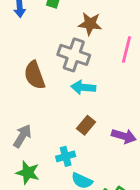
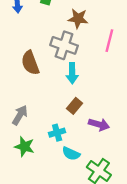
cyan arrow: (83, 87) -> (72, 73), turned -96
purple arrow: (124, 136) -> (99, 124), moved

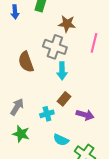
cyan cross: (57, 133) -> (47, 114), moved

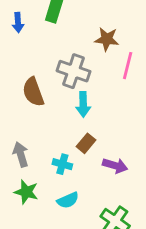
brown star: (67, 24) -> (107, 39), moved
gray arrow: (17, 107) -> (21, 154), turned -48
cyan cross: (47, 114) -> (62, 164), turned 32
cyan semicircle: (61, 140) -> (68, 200), moved, turned -49

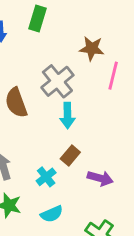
gray cross: (73, 71) -> (57, 81), turned 32
cyan cross: (62, 164) -> (46, 177), turned 36

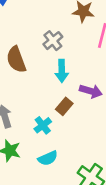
gray cross: (57, 81) -> (53, 41), size x0.7
purple arrow: (100, 178) -> (91, 91), moved

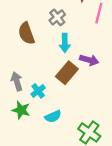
brown rectangle: (64, 106) -> (67, 73), size x1.5
cyan cross: (43, 125) -> (38, 91), moved

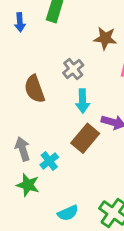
cyan semicircle: (53, 117) -> (68, 213), moved

